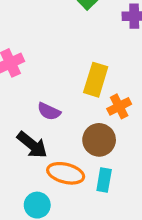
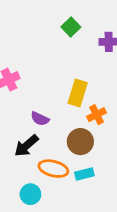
black arrow: (32, 145) -> (26, 146), turned 100
cyan rectangle: (104, 180) -> (84, 174), turned 66

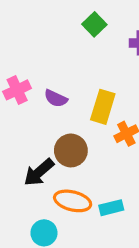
purple semicircle: (40, 119) -> (56, 98), moved
brown circle: (80, 142) -> (71, 150), moved

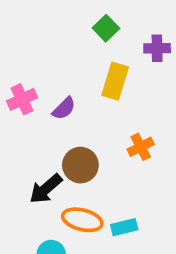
purple semicircle: (56, 98) -> (64, 108), turned -70
yellow rectangle: (103, 107) -> (115, 81), moved

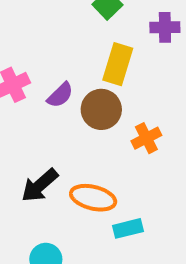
brown circle: (80, 165) -> (101, 109), moved
orange ellipse: (82, 220) -> (93, 198), moved

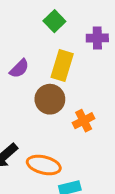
purple semicircle: (60, 95) -> (19, 69), moved

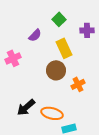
yellow rectangle: (62, 66) -> (64, 48), turned -42
purple semicircle: (19, 69) -> (35, 35), moved

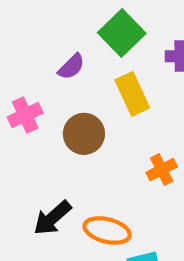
green square: (59, 19) -> (122, 33), size x1.5
brown circle: (56, 70) -> (84, 134), moved

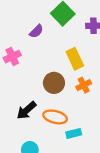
yellow rectangle: (132, 94) -> (75, 59), moved
brown circle: (84, 134) -> (54, 83), moved

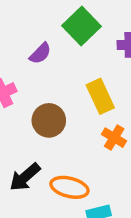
brown circle: (54, 83) -> (49, 120), moved
orange cross: (84, 85) -> (114, 138), turned -32

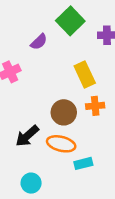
brown circle: (49, 120) -> (64, 112), moved
orange cross: (114, 138) -> (95, 106), turned -36

